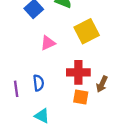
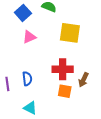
yellow square: (87, 31) -> (70, 33), turned 35
pink triangle: (48, 43) -> (29, 37), moved

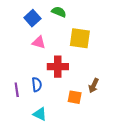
pink triangle: (29, 37) -> (39, 42), turned 40
red cross: (63, 69) -> (58, 67), moved

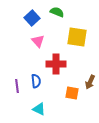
pink triangle: (39, 42) -> (38, 41), turned 32

